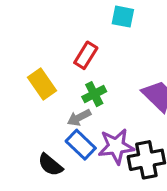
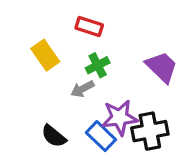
red rectangle: (86, 55) -> (89, 26), turned 76
blue rectangle: (81, 145) -> (101, 136), moved

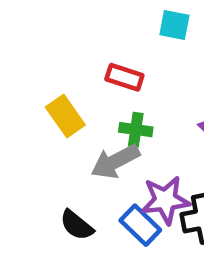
green cross: (98, 65) -> (136, 130), turned 35
gray arrow: (82, 89) -> (115, 161), size x1.5

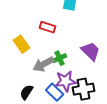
green cross: (136, 130) -> (60, 58), moved, turned -32
black semicircle: (77, 225) -> (27, 92), turned 84

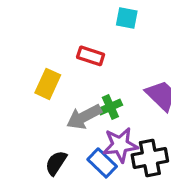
yellow rectangle: (22, 44) -> (48, 84), turned 60

